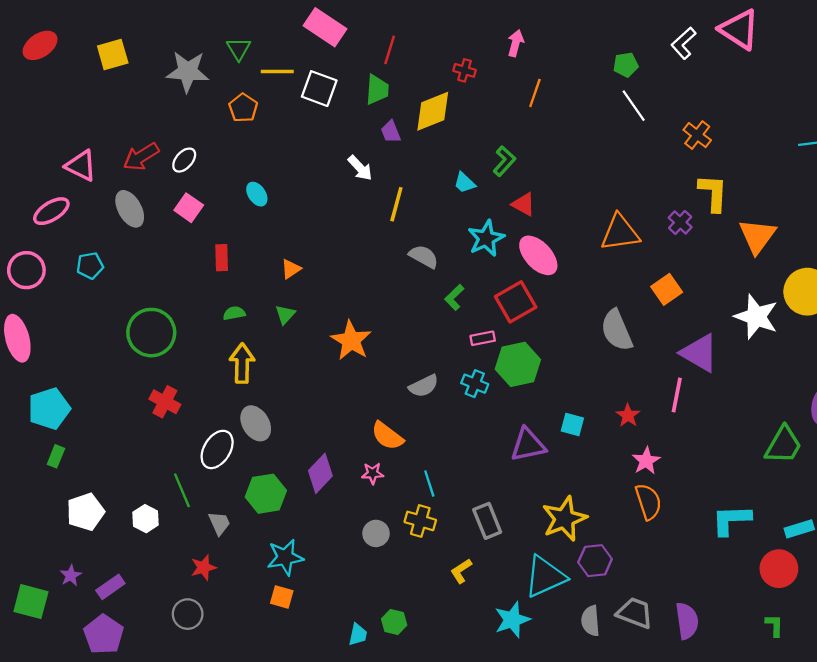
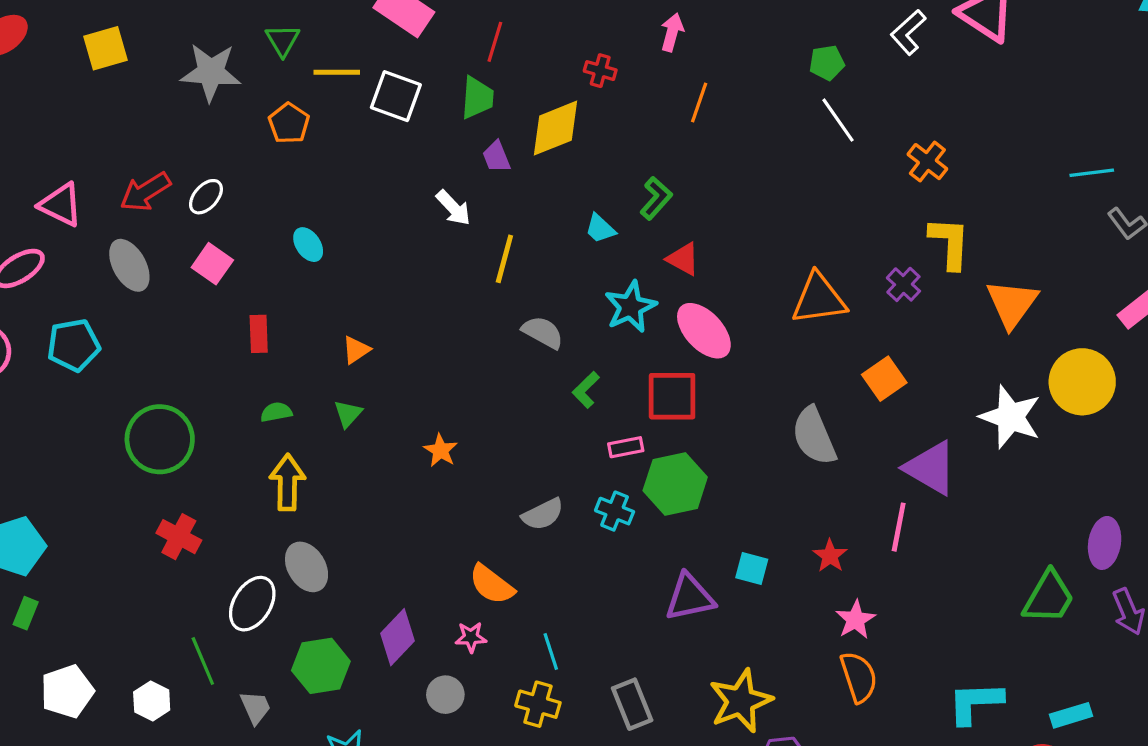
cyan pentagon: (90, 266) -> (74, 345), size x1.4
red square: (516, 302) -> (672, 396), turned 30
orange star: (351, 340) -> (441, 450), size x0.6
gray circle: (376, 533) -> (445, 695), moved

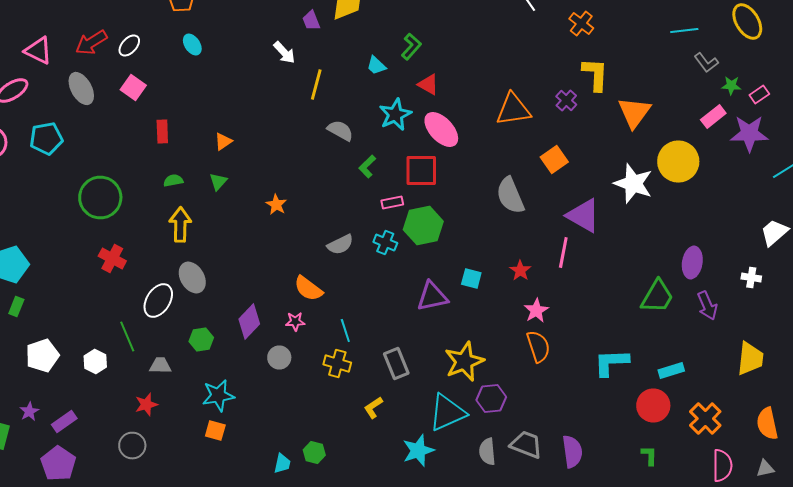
cyan ellipse: (308, 245) -> (192, 44), moved
green hexagon: (321, 666) -> (201, 340), size x0.7
gray trapezoid: (255, 707) -> (160, 366), turned -65

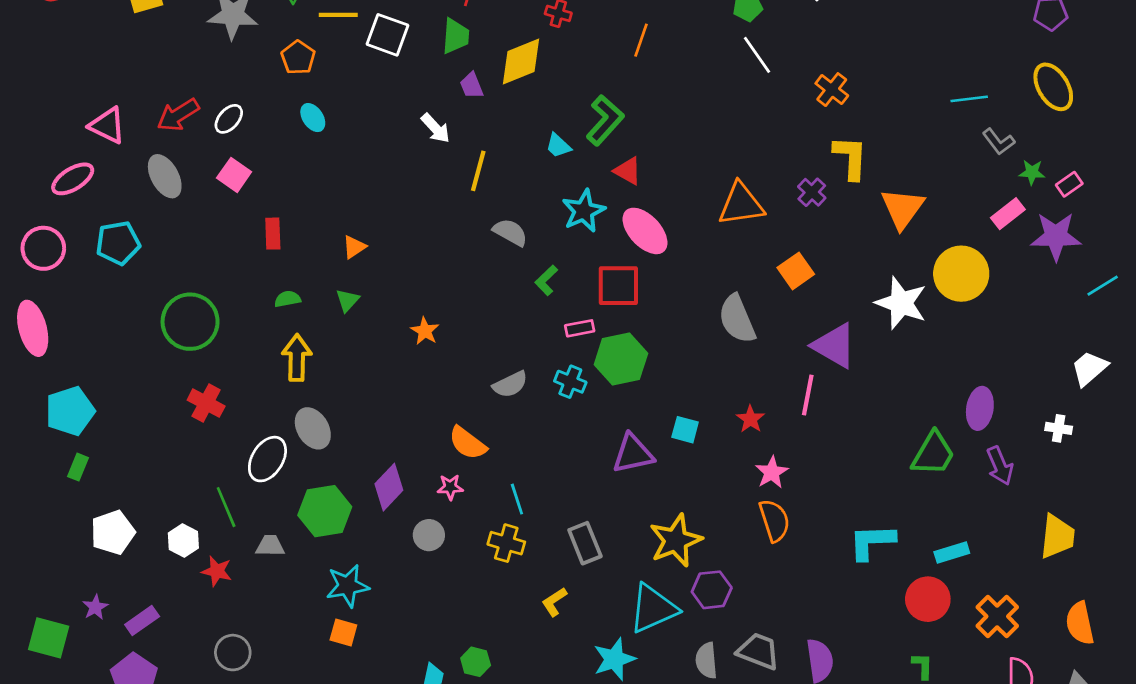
green L-shape: (411, 46) -> (605, 120), size x1.4
green hexagon: (201, 340) -> (325, 511), size x1.6
red star: (146, 404) -> (217, 571), moved, turned 30

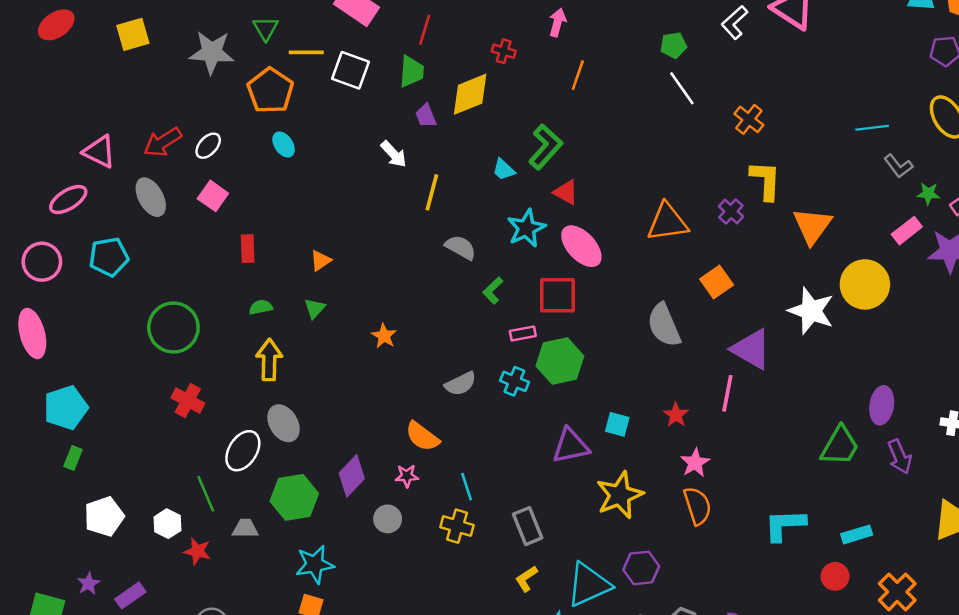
orange pentagon: (298, 58) -> (270, 91), size x1.5
yellow star: (676, 540) -> (620, 495), moved
red circle: (928, 599) -> (835, 576), size x0.7
yellow L-shape: (554, 602) -> (526, 579), moved

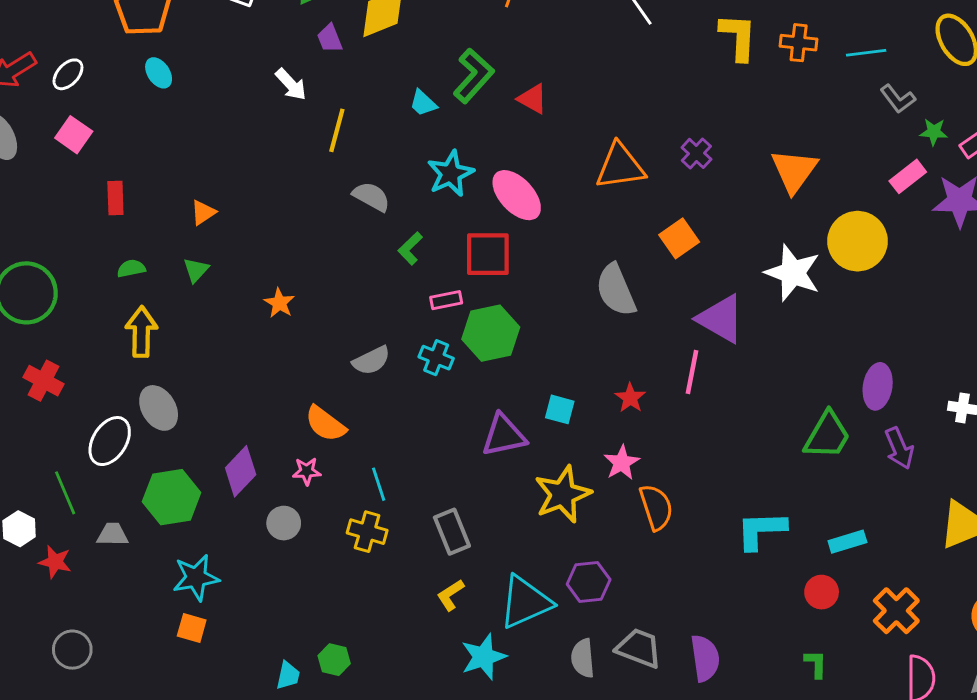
orange cross: (749, 119) -> (799, 43), moved, turned -32
yellow L-shape: (766, 180) -> (738, 37), moved
red triangle: (566, 192) -> (532, 99), moved
pink star: (695, 463) -> (622, 463), moved

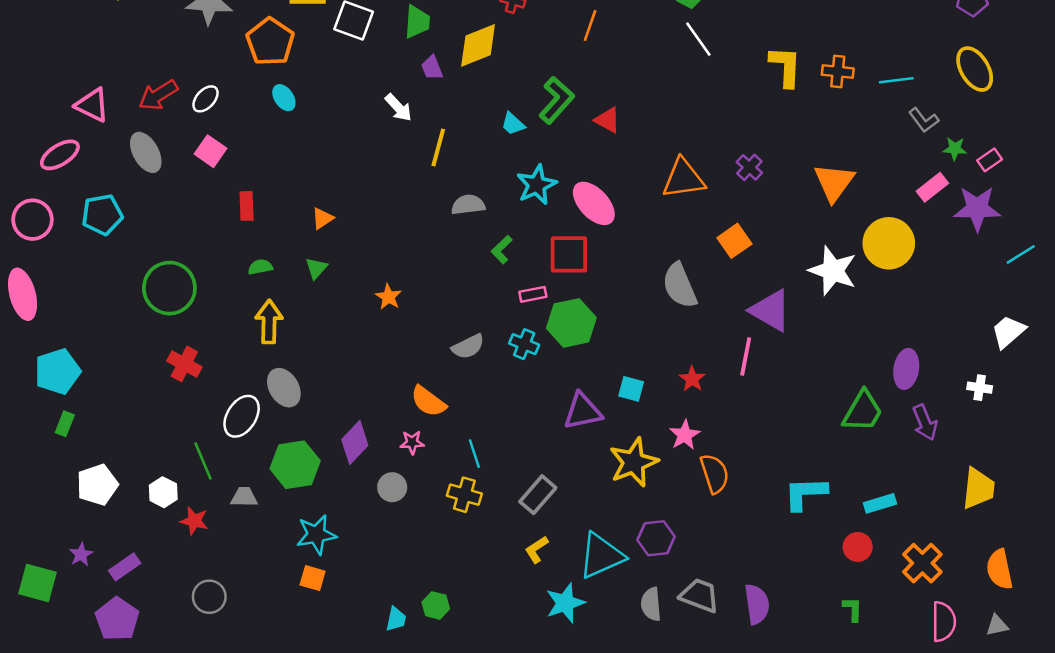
gray semicircle: (371, 197) -> (468, 205), turned -36
gray rectangle: (452, 532) -> (538, 495), turned 63

